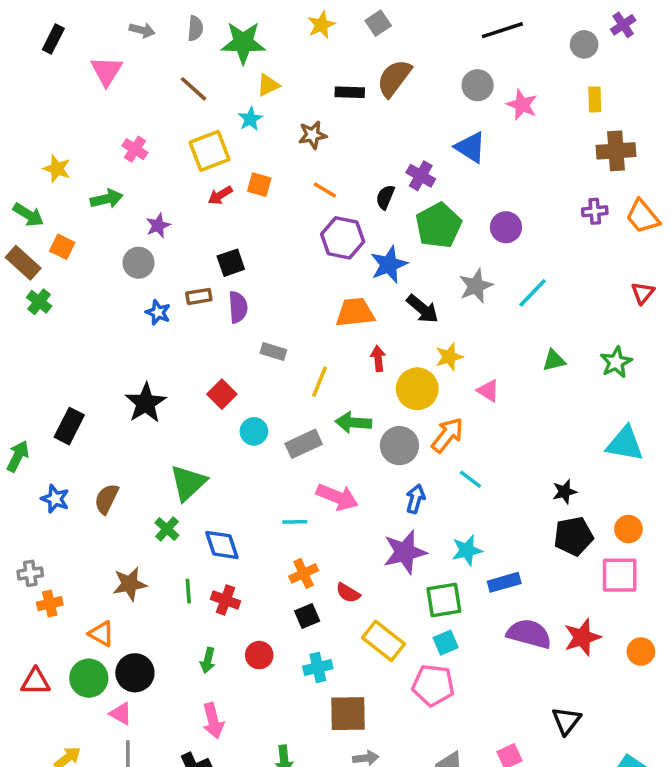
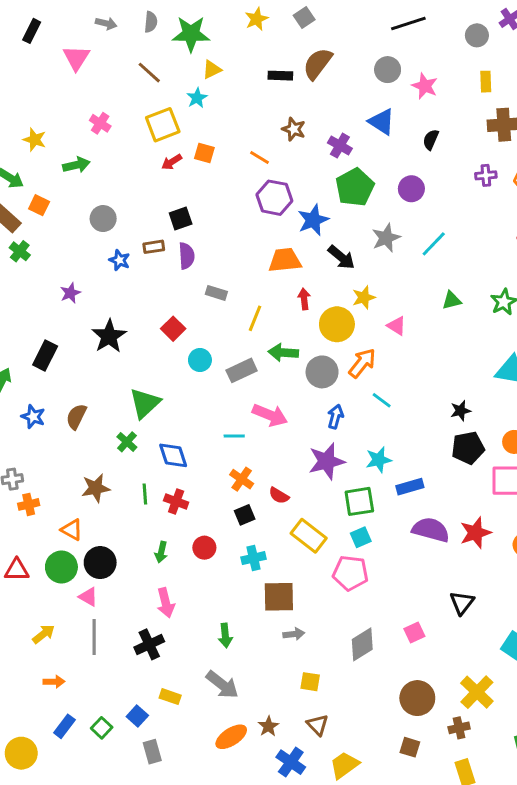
brown star: (312, 135) -> (294, 129), moved, turned 30
black semicircle: (385, 197) -> (431, 140), moved
purple star: (158, 225) -> (70, 293), moved
orange cross: (304, 573) -> (242, 479), turned -30

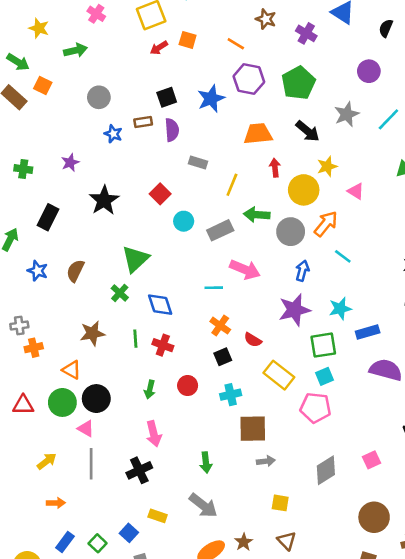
green pentagon: (355, 187) -> (298, 83), moved
blue star: (313, 220) -> (211, 99), moved
green cross: (20, 251) -> (23, 169), moved, turned -30

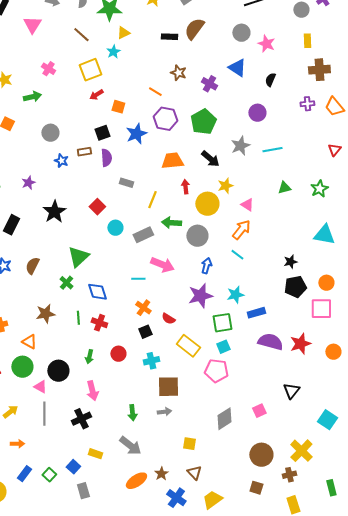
orange square: (188, 40) -> (118, 107), moved
cyan line: (388, 119) -> (272, 150), turned 36
orange arrow: (326, 224) -> (241, 230), moved
black circle: (96, 399) -> (58, 371), moved
gray arrow: (266, 461) -> (164, 412), moved

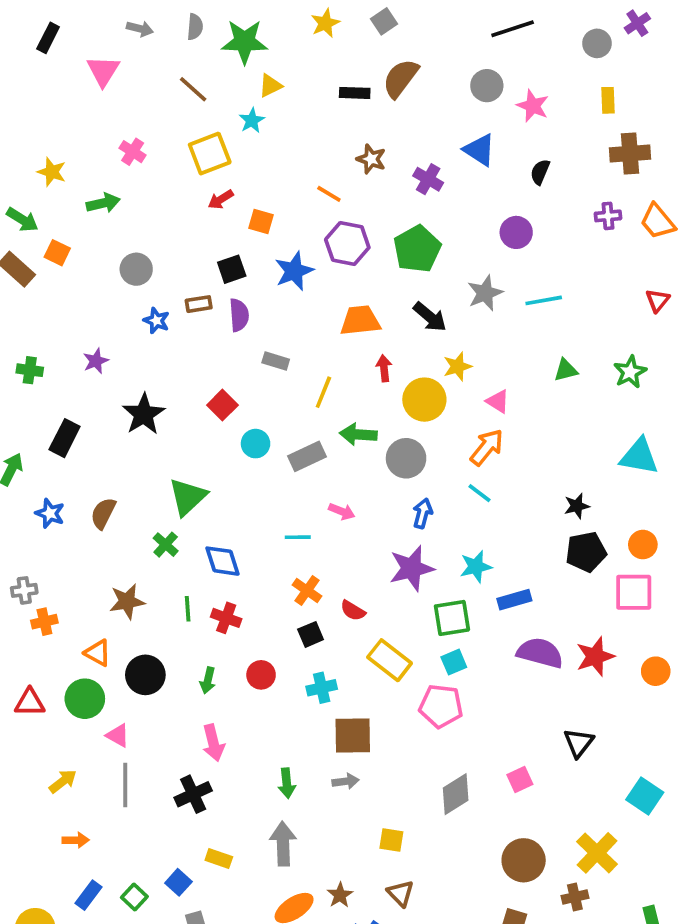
pink arrow: (162, 265) -> (342, 511), size x0.6
black circle: (58, 371) -> (145, 675), moved
gray arrow: (130, 446) -> (283, 844), turned -130

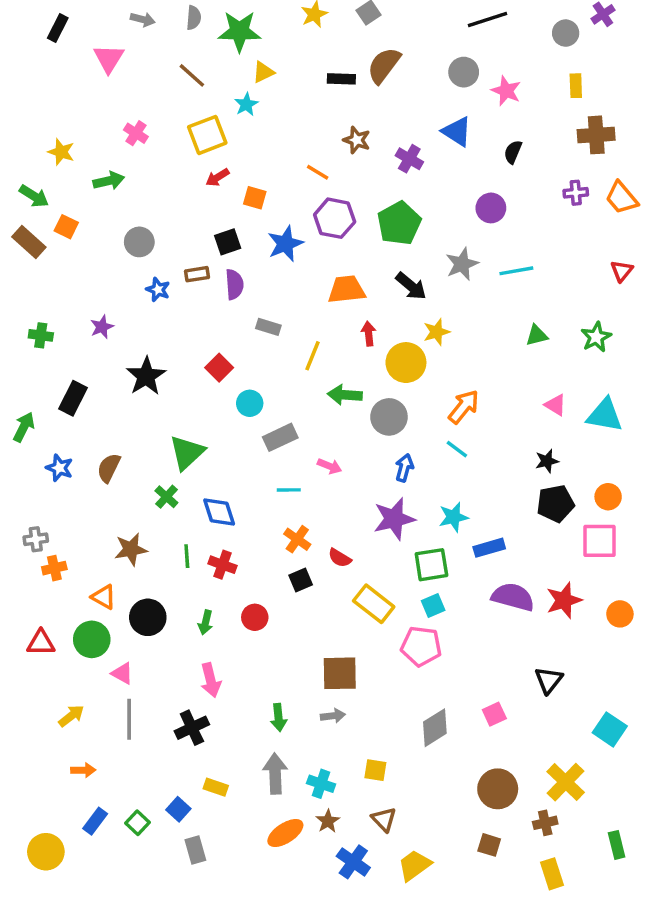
pink triangle: (498, 401) -> (555, 405), moved
gray rectangle: (307, 456) -> (280, 437), moved
cyan cross: (322, 688) -> (321, 784), moved, turned 32

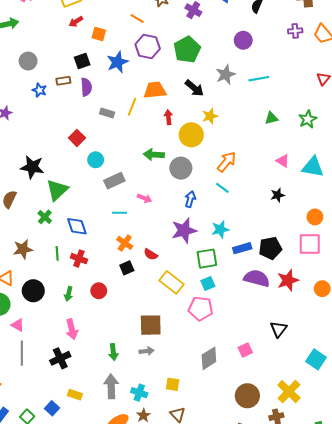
yellow line: (313, 356) -> (132, 107), moved
black star: (146, 376) -> (32, 167), moved, turned -30
black pentagon: (555, 504) -> (270, 248), moved

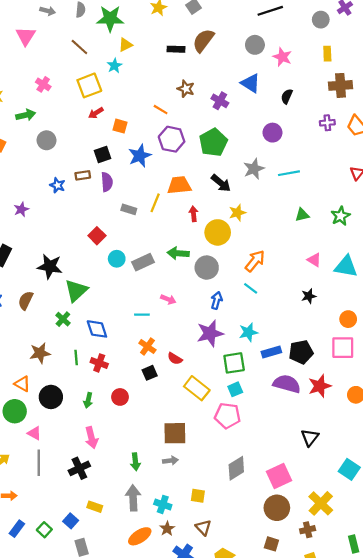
gray circle: (28, 61) -> (47, 140), moved
gray rectangle: (114, 181) -> (143, 262), moved
pink square: (245, 350) -> (279, 476), moved, size x1.6

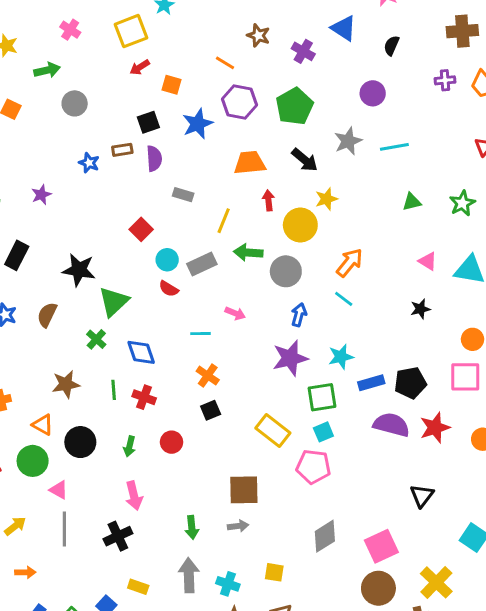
yellow line: (155, 203) -> (224, 221), moved
red semicircle: (175, 359) -> (169, 289), moved

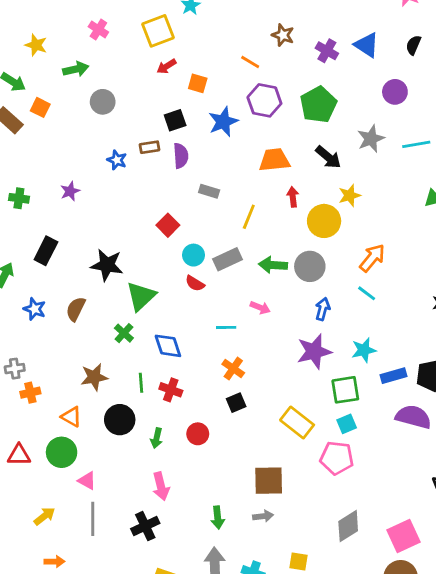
blue triangle: (344, 28) -> (367, 45), moved
green arrow: (248, 253) -> (273, 265), moved
black circle: (80, 442) -> (120, 420), moved

